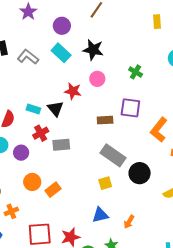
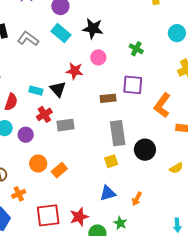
gray rectangle: (113, 155) -> (118, 133), turned 50

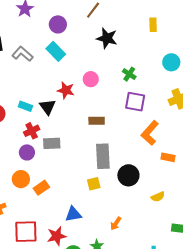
black star: (93, 29) -> (107, 38), moved
purple square: (133, 85) -> (135, 102), moved
purple circle: (26, 135) -> (27, 152), moved
blue triangle: (108, 193) -> (73, 214), moved

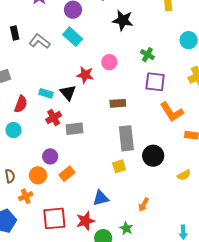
orange L-shape: (150, 133) -> (172, 112), turned -70
purple circle: (27, 152) -> (50, 156), moved
orange circle: (21, 179) -> (38, 175), moved

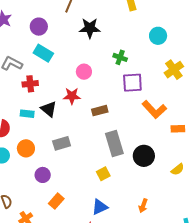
red star: (85, 75) -> (72, 96), moved
red cross: (54, 117) -> (30, 84), moved, turned 35
yellow square: (119, 166) -> (103, 174), moved
orange rectangle: (67, 174) -> (56, 201), moved
orange circle: (38, 175) -> (26, 148), moved

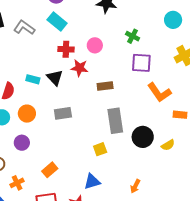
red cross: (30, 84) -> (66, 49), moved
yellow semicircle: (178, 169) -> (168, 145), moved
purple circle: (43, 175) -> (22, 143), moved

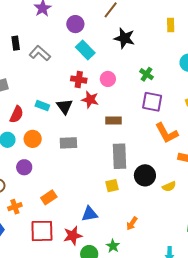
cyan rectangle: (57, 22) -> (85, 50), moved
yellow square: (100, 149) -> (112, 186), moved

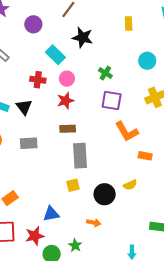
cyan rectangle: (85, 50) -> (55, 55), moved
red star: (90, 100) -> (65, 101), moved, turned -30
brown rectangle: (113, 121) -> (68, 129), moved
black circle: (145, 175) -> (105, 194), moved
orange arrow: (132, 223) -> (94, 223), turned -112

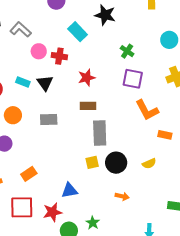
pink circle: (67, 79) -> (39, 51), moved
black circle: (105, 194) -> (116, 163), moved
orange arrow: (94, 223) -> (122, 196), moved

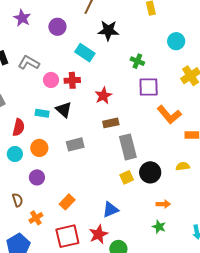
yellow semicircle: (149, 164) -> (183, 166), turned -152
green star: (93, 223) -> (159, 227), moved

